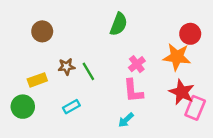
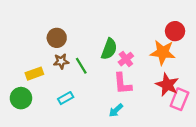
green semicircle: (119, 24) -> (109, 49), moved
brown circle: (42, 31) -> (57, 38), moved

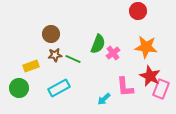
red circle: (175, 31) -> (138, 11), moved
green line: (81, 66) -> (73, 59), turned -35
pink L-shape: (123, 84) -> (125, 87), moved
cyan rectangle: (66, 98) -> (59, 88), size x1.5

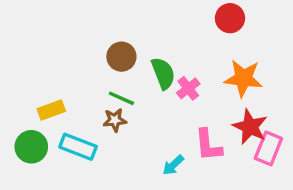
brown circle: (51, 34) -> (121, 57), moved
green semicircle: (98, 44) -> (163, 73), turned -42
brown star: (55, 55) -> (115, 120), moved
cyan rectangle: (59, 88) -> (78, 147), moved, turned 50

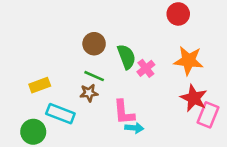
pink L-shape: (208, 145) -> (124, 112), moved
green circle: (31, 147) -> (33, 132), moved
cyan arrow: (173, 165) -> (134, 128), turned -132

